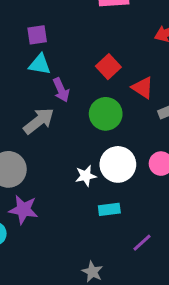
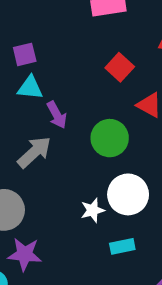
red square: (108, 67) -> (120, 67), moved

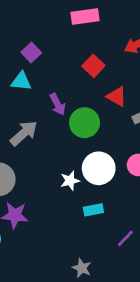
purple square: (25, 54) -> (31, 52), moved, turned -30
purple arrow: (57, 115) -> (58, 104), moved

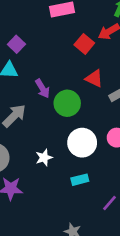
red square: (93, 66) -> (84, 44), moved
white star: (70, 181) -> (44, 158), moved

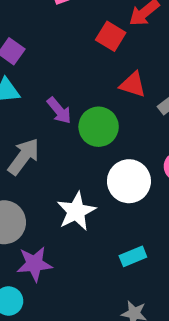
white star: (44, 158) -> (76, 211), size x1.5
cyan rectangle: (80, 180) -> (133, 256), moved

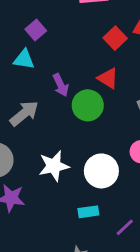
red triangle: (133, 85) -> (108, 78), moved
white circle: (129, 181) -> (101, 171), moved

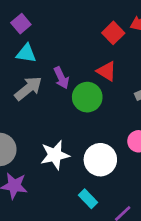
purple square: (36, 30) -> (21, 24), moved
gray arrow: (24, 113) -> (28, 88), moved
cyan rectangle: (88, 212) -> (88, 199), turned 54

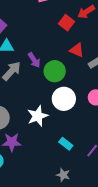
red triangle: (107, 71) -> (77, 50), moved
white circle: (100, 160) -> (64, 99), moved

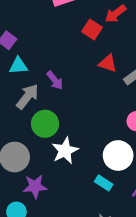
green circle: (55, 71) -> (45, 124), moved
white circle: (64, 99) -> (118, 155), moved

